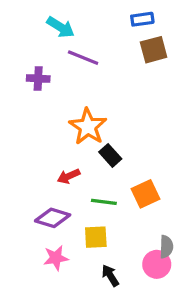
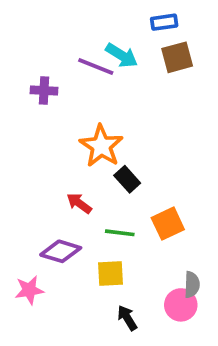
cyan arrow: (61, 27) -> (122, 55), moved
red arrow: (69, 176) -> (79, 203), turned 60
pink star: (56, 258) -> (29, 290), moved

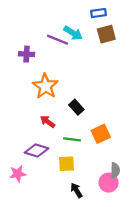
orange star: (101, 146) -> (45, 86), moved

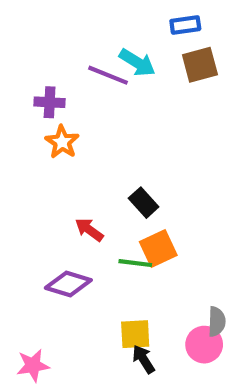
orange star: (45, 86) -> (62, 142), moved, size x0.7
orange square: (101, 134) -> (158, 248), moved
yellow square: (66, 164) -> (135, 334), moved
pink star: (18, 174) -> (33, 365), moved

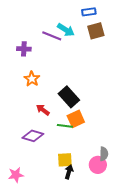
orange star: (62, 142) -> (32, 79), moved
black rectangle: (144, 203) -> (69, 97), size x1.5
black arrow: (144, 359) -> (69, 172), turned 48

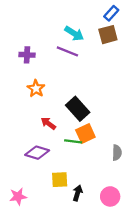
blue rectangle: (89, 12) -> (111, 13), moved, turned -40
purple line: (52, 36) -> (67, 51), moved
gray semicircle: (104, 154) -> (117, 153), moved
yellow square: (65, 160) -> (60, 180), moved
pink circle: (98, 165) -> (110, 196), moved

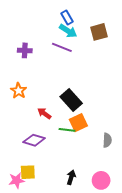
blue rectangle: (111, 13) -> (67, 17), moved, turned -72
orange star: (36, 89) -> (19, 91), moved
yellow square: (60, 180) -> (28, 172), moved

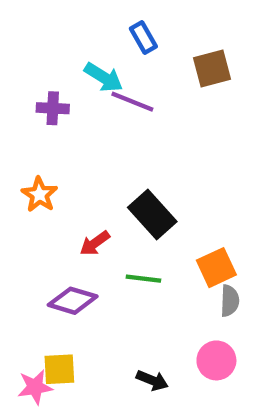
cyan arrow: (68, 31) -> (104, 77), moved
red arrow: (44, 113) -> (95, 243), turned -72
orange square: (78, 123) -> (216, 268), moved
black arrow: (71, 177) -> (152, 380), turned 96
pink circle: (101, 180) -> (216, 360), moved

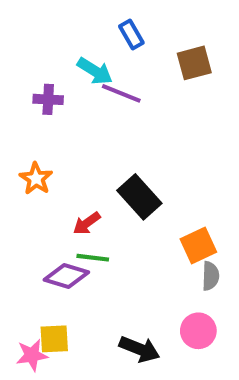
green line: (143, 279) -> (93, 258), moved
black arrow: (152, 380) -> (139, 349), size x1.4

